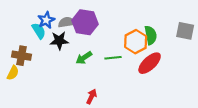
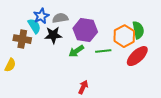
purple hexagon: (85, 22) -> (85, 30), moved
brown cross: (22, 56) -> (22, 39), moved

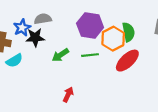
blue star: (41, 16) -> (22, 28), moved
cyan semicircle: (34, 26) -> (14, 61), moved, turned 91
purple hexagon: (85, 30) -> (90, 25), moved

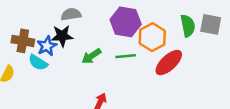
blue star: (22, 28) -> (47, 46), moved
green semicircle: (128, 32) -> (188, 26), moved
cyan semicircle: (14, 61) -> (38, 63), turned 63

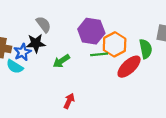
gray semicircle: (71, 14) -> (44, 24), turned 63
green semicircle: (188, 26) -> (146, 49), moved
green line: (126, 56) -> (99, 54), moved

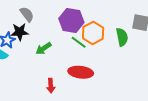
green line: (99, 54) -> (79, 42), turned 42
red ellipse: (129, 67) -> (81, 72), moved, turned 50
red arrow: (69, 101) -> (51, 86), turned 152

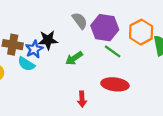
gray semicircle: (27, 14) -> (80, 21), moved
orange hexagon: (93, 33) -> (141, 32), moved

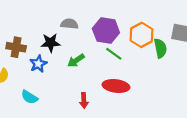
gray semicircle: (80, 21) -> (69, 24), moved, turned -49
blue star: (34, 49) -> (38, 64), moved
cyan semicircle: (26, 64) -> (29, 97), moved

